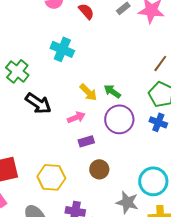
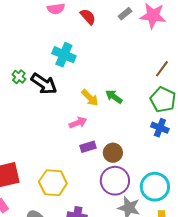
green cross: (17, 71) -> (19, 77), size x0.6
black arrow: (38, 103) -> (44, 84), moved
purple circle: (119, 119) -> (115, 181), moved
brown circle: (99, 169) -> (113, 153), moved

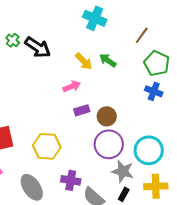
cyan cross: (64, 55) -> (95, 18), moved
brown line: (162, 69) -> (142, 35), moved

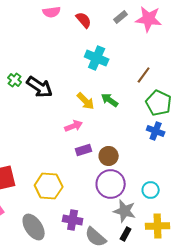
cyan circle: (149, 150) -> (151, 190), size x0.6

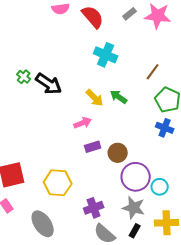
red semicircle: (84, 20) -> (93, 17), size x1.4
purple circle: (111, 184) -> (136, 177), moved
purple cross: (73, 220) -> (94, 208), moved, turned -30

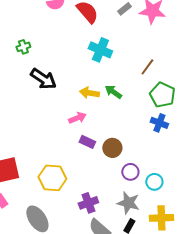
green cross: (24, 77) -> (23, 47), moved, turned 32
yellow arrow: (95, 98) -> (89, 93), turned 144
purple rectangle: (93, 147) -> (87, 142), turned 42
purple circle: (136, 177) -> (130, 172), size x0.6

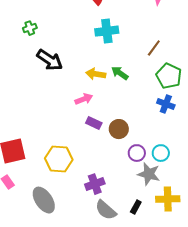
cyan cross: (100, 50) -> (107, 31), turned -30
cyan circle: (154, 182) -> (161, 153), moved
gray star: (128, 203) -> (149, 174), moved

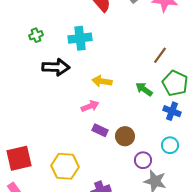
cyan cross: (107, 31) -> (80, 38), moved
black arrow: (50, 60) -> (56, 67), turned -32
green arrow: (120, 73) -> (144, 89), moved
cyan circle: (161, 153) -> (170, 145), moved

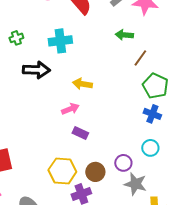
green arrow: (144, 89) -> (124, 35), moved, turned -30
brown circle: (125, 136) -> (95, 172), moved
yellow hexagon: (65, 166) -> (62, 171), moved

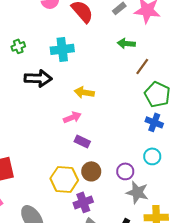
brown circle: (95, 172) -> (91, 171), moved

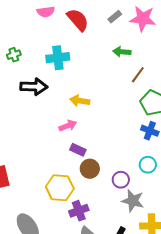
brown circle: (91, 171) -> (90, 169), moved

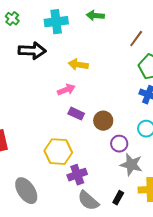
green arrow: (122, 52) -> (95, 16), moved
green cross: (14, 55) -> (12, 19), turned -32
brown circle: (90, 169) -> (103, 121), moved

